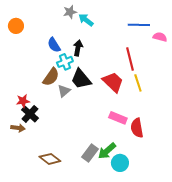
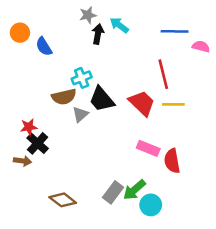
cyan arrow: (86, 20) -> (119, 25), moved
blue semicircle: (54, 45) -> (44, 47), moved
black arrow: (78, 48) -> (98, 34), moved
brown semicircle: (51, 77) -> (64, 97), turned 42
yellow line: (138, 83) -> (173, 104), turned -72

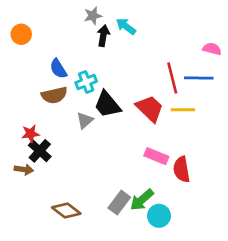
blue line: (175, 31) -> (199, 78), moved
blue semicircle: (44, 47) -> (58, 69), moved
brown semicircle: (64, 97) -> (54, 95), moved

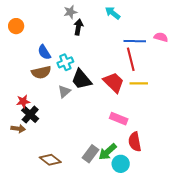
cyan arrow: (126, 26) -> (113, 13), moved
blue line: (199, 78) -> (135, 41), moved
red semicircle: (182, 169) -> (135, 142), moved

